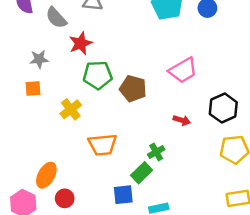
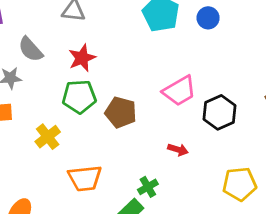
gray semicircle: (56, 18) -> (31, 49), moved
red star: (81, 43) -> (82, 58), moved
black hexagon: (223, 108) -> (220, 112), moved

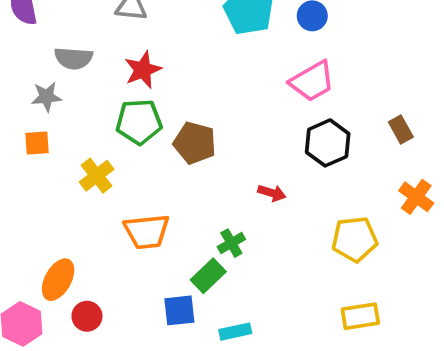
gray semicircle: (31, 49) -> (73, 58), turned -44
pink trapezoid: (179, 91) -> (312, 81), moved

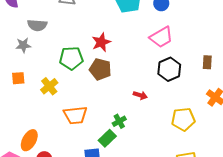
red star: (143, 70) -> (101, 42), moved
brown rectangle: (401, 129) -> (207, 62), turned 32
orange square: (37, 143) -> (18, 78), moved

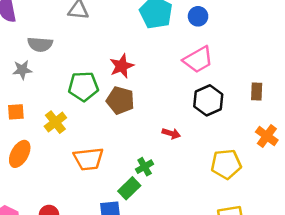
orange ellipse: (29, 140) -> (20, 154), moved

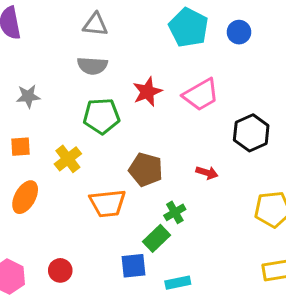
gray semicircle: (40, 44) -> (92, 66), moved
pink trapezoid: (198, 60) -> (201, 95), moved
brown pentagon: (120, 100) -> (146, 170), moved

